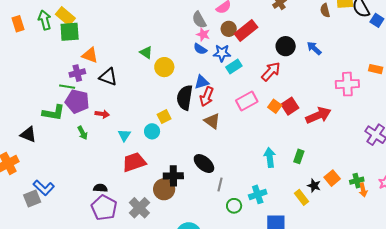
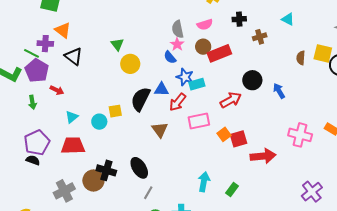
blue star: (222, 53) -> (185, 77), moved
red arrow: (207, 96) -> (178, 102), moved
purple pentagon: (104, 208) -> (37, 143), moved

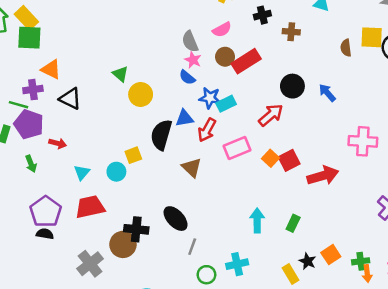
brown cross: (260, 37) -> (291, 32), turned 32

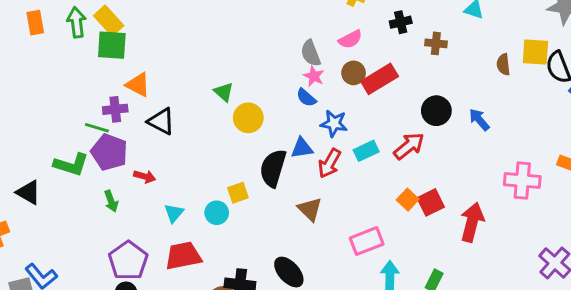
cyan rectangle: (226, 104) -> (366, 151), moved
pink rectangle: (237, 148) -> (367, 241), moved
red arrow: (323, 176) -> (472, 222), turned -60

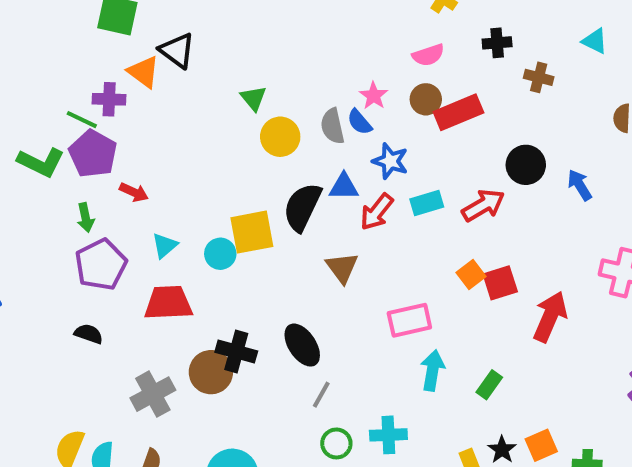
gray semicircle: (311, 53) -> (333, 126), moved
black triangle: (161, 121) -> (177, 50), moved
yellow square: (238, 193) -> (252, 232), size x1.6
purple pentagon: (128, 261) -> (101, 265), moved

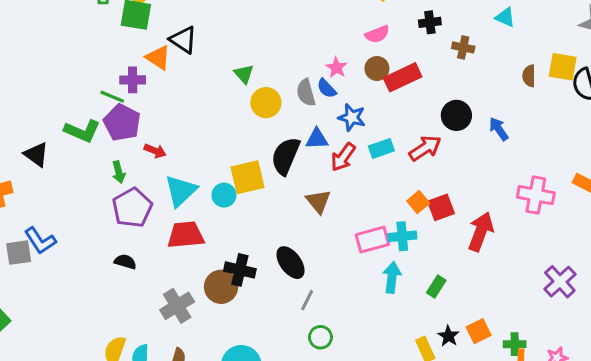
cyan triangle: (165, 246) -> (181, 191), size x1.6
cyan cross: (388, 435) -> (402, 236), moved

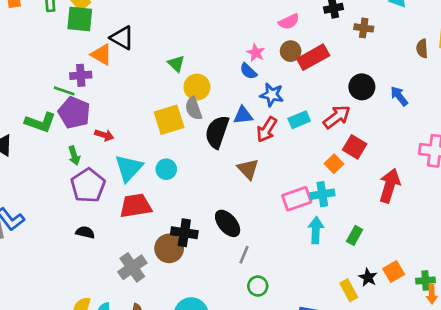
gray semicircle: (306, 93) -> (194, 108), moved
yellow square: (248, 177) -> (169, 120), moved
red square: (441, 207) -> (355, 147), moved, turned -35

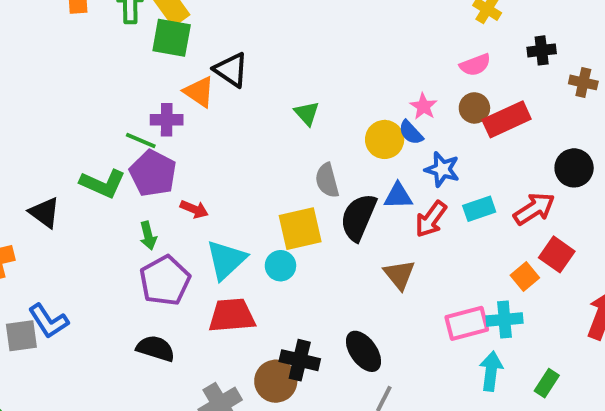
yellow circle: (197, 87) -> (385, 139), moved
yellow square: (169, 120) -> (300, 229), moved
black semicircle: (85, 232) -> (156, 348), size x1.4

